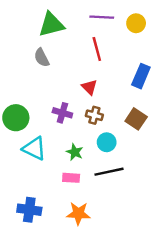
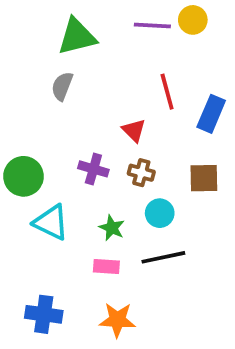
yellow circle: (136, 23) -> (193, 20), moved
red line: (97, 49) -> (167, 92), moved
gray semicircle: (42, 58) -> (62, 86), turned 48
brown square: (136, 119) -> (204, 178), turned -35

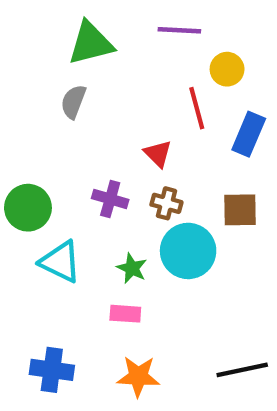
yellow circle: (193, 20) -> (227, 69), moved
cyan circle: (160, 213) -> (188, 251), size x1.6
black line: (163, 257) -> (242, 370), moved

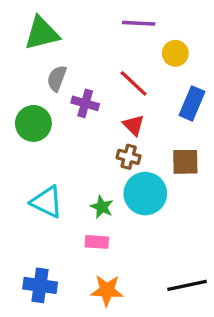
green triangle: (91, 43) -> (42, 33), moved
red line: (197, 108) -> (134, 83), moved, turned -32
red triangle: (158, 154) -> (134, 125), moved
purple cross: (110, 199) -> (85, 103), moved
green circle: (28, 208) -> (33, 123), moved

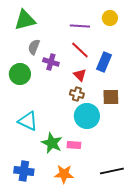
purple line: (139, 23) -> (80, 26), moved
yellow circle: (175, 53) -> (110, 18), moved
blue rectangle: (192, 103) -> (104, 62), moved
green star: (102, 207) -> (52, 143), moved, size x1.5
pink rectangle: (97, 242) -> (74, 145), moved

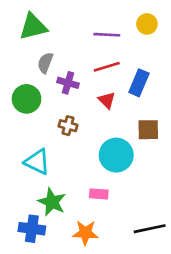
red line: (80, 50) -> (107, 67), turned -60
brown cross: (77, 94) -> (68, 126), moved
green star: (52, 143) -> (52, 202), moved

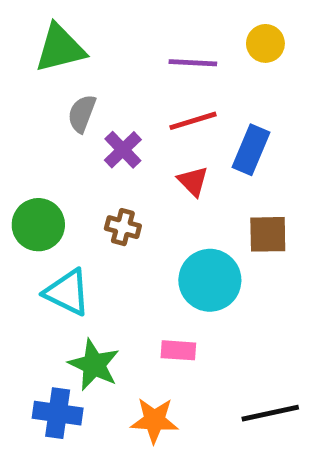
purple cross: (68, 83) -> (123, 150), turned 30
green circle: (27, 99) -> (38, 225), moved

